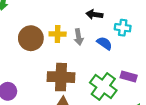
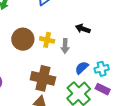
cyan cross: (123, 28) -> (102, 69), moved, turned -32
blue semicircle: (104, 43) -> (82, 68), moved, turned -88

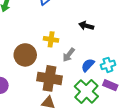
brown circle: (23, 39) -> (25, 55), moved
gray arrow: (65, 46) -> (69, 55), moved, turned 40

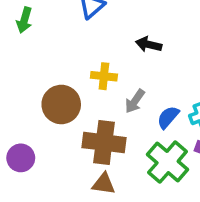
black arrow: (86, 26) -> (149, 44), moved

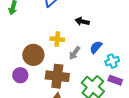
blue semicircle: (168, 117) -> (96, 47), moved
purple circle: (21, 158) -> (20, 75), moved

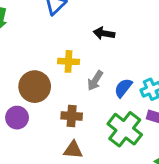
blue semicircle: (96, 47) -> (123, 88), moved
brown cross: (57, 76) -> (72, 116), size x0.6

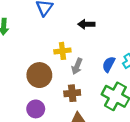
gray arrow: (95, 81) -> (77, 66), moved
purple circle: (17, 118) -> (36, 109), moved

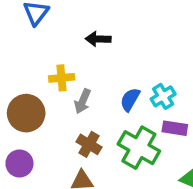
brown cross: (72, 93) -> (89, 144), moved, turned 35

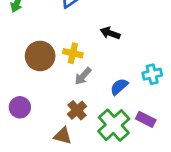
cyan cross: (163, 96) -> (152, 74), moved
brown circle: (26, 113) -> (40, 56), moved

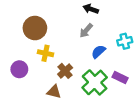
yellow cross: (73, 53) -> (45, 53), moved
gray arrow: (83, 76) -> (86, 31), moved

